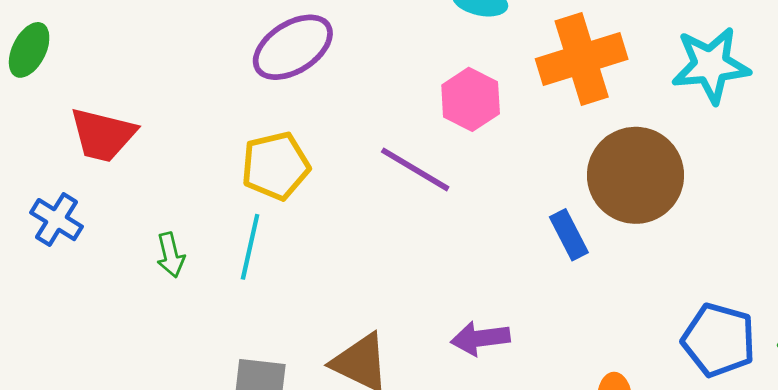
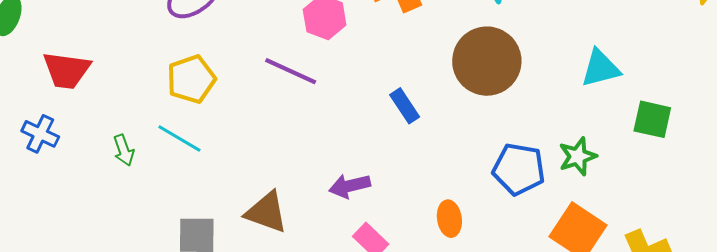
brown circle: (636, 175) -> (487, 61), moved
cyan line: (250, 247) -> (179, 138), turned -66

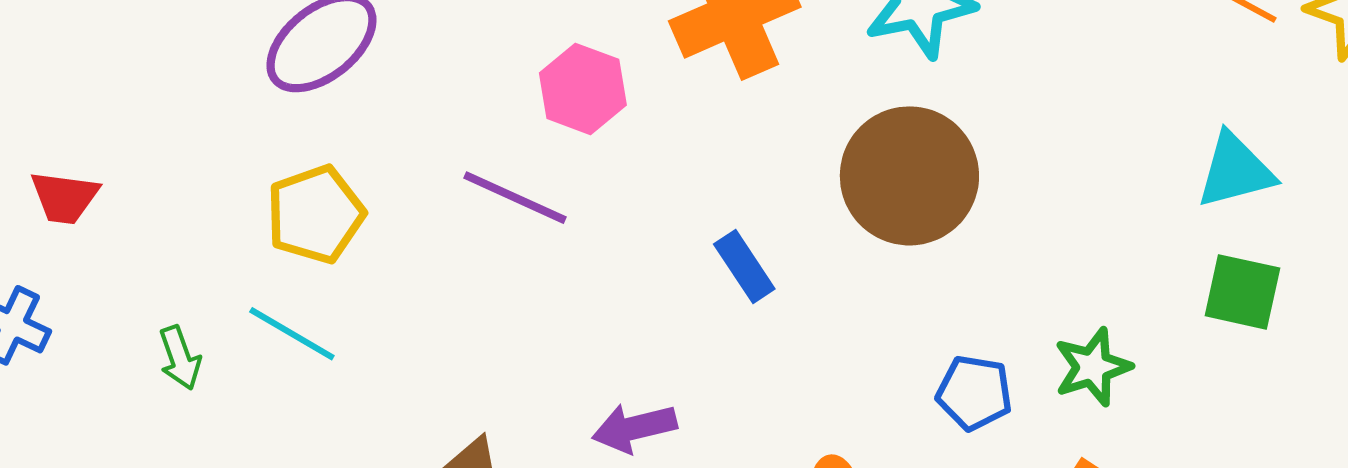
cyan triangle: (600, 68) -> (1235, 171), moved
red trapezoid: (67, 70) -> (65, 197), size x0.7
blue pentagon: (519, 169) -> (974, 393), size x0.7

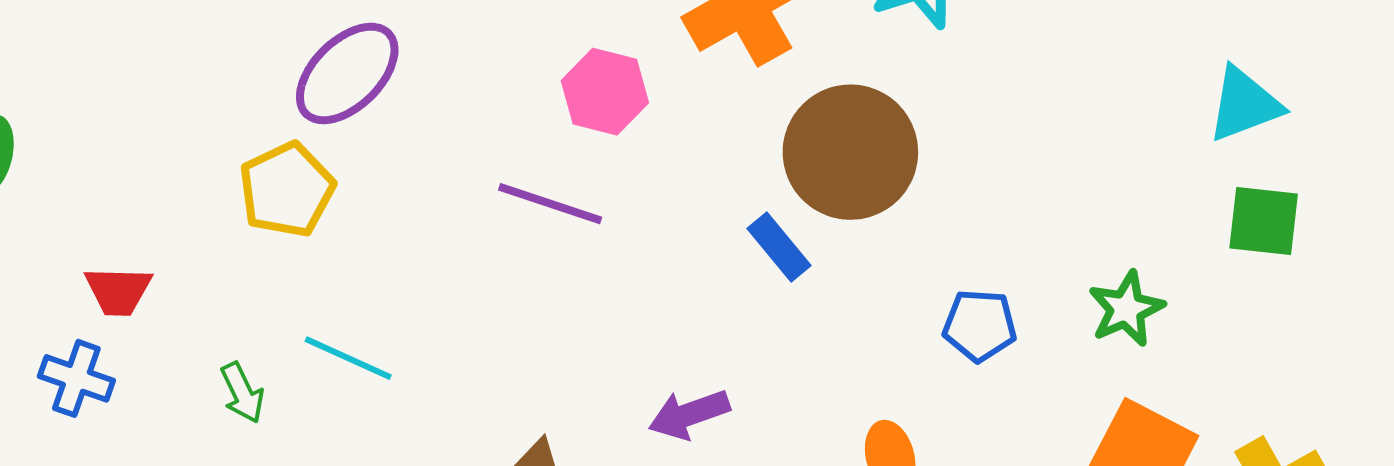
brown circle: (909, 176) -> (850, 152), moved
red trapezoid: (65, 197) -> (118, 291), moved
yellow pentagon: (315, 214) -> (287, 190), moved
blue pentagon: (974, 393) -> (980, 325), moved

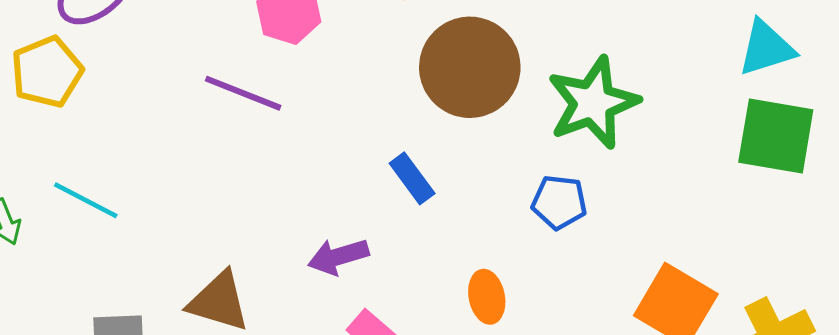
green square: (1264, 221) -> (776, 136), size x1.4
blue rectangle: (779, 247) -> (412, 178), moved
green star: (1126, 309) -> (593, 103), moved, size x1.6

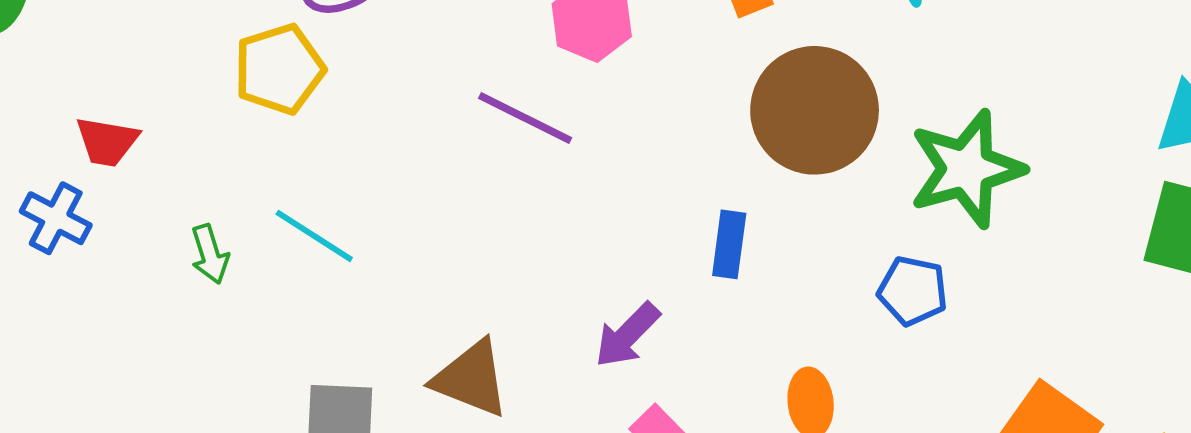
blue rectangle: (412, 178) -> (729, 244), turned 39
purple arrow: (338, 256) -> (627, 335), turned -34

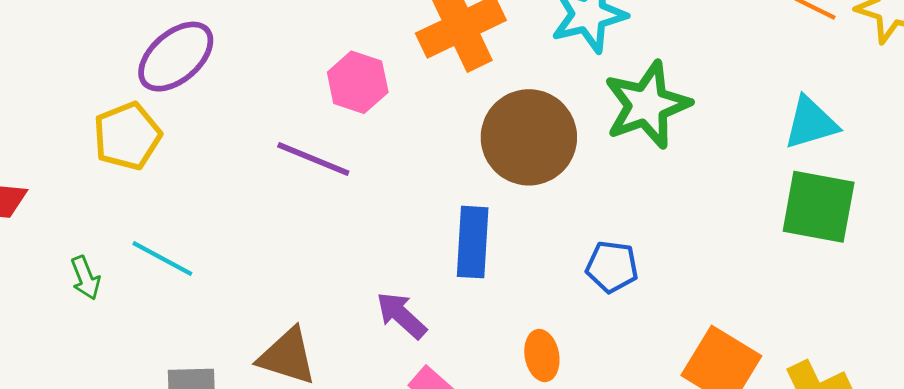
green star: (966, 169) -> (647, 105), moved
blue rectangle: (729, 244) -> (473, 242), size x1.4
purple arrow: (627, 335) -> (401, 315), turned 92

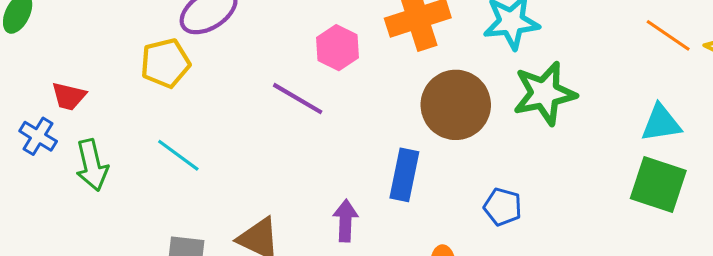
green arrow: (85, 278) -> (92, 165), moved, size x1.6
purple arrow: (401, 315) -> (345, 221), turned 42

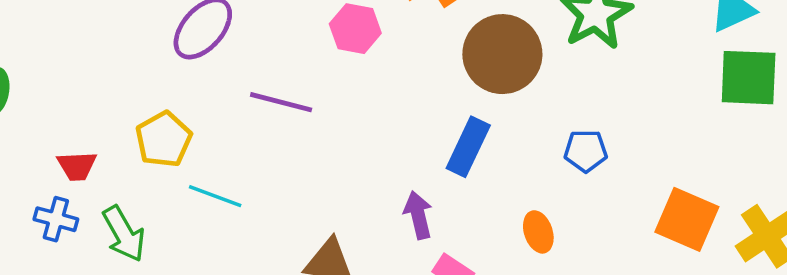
yellow pentagon: (165, 63) -> (164, 139), moved
purple line: (298, 99) -> (281, 102), moved
blue rectangle: (404, 175) -> (468, 147), turned 30

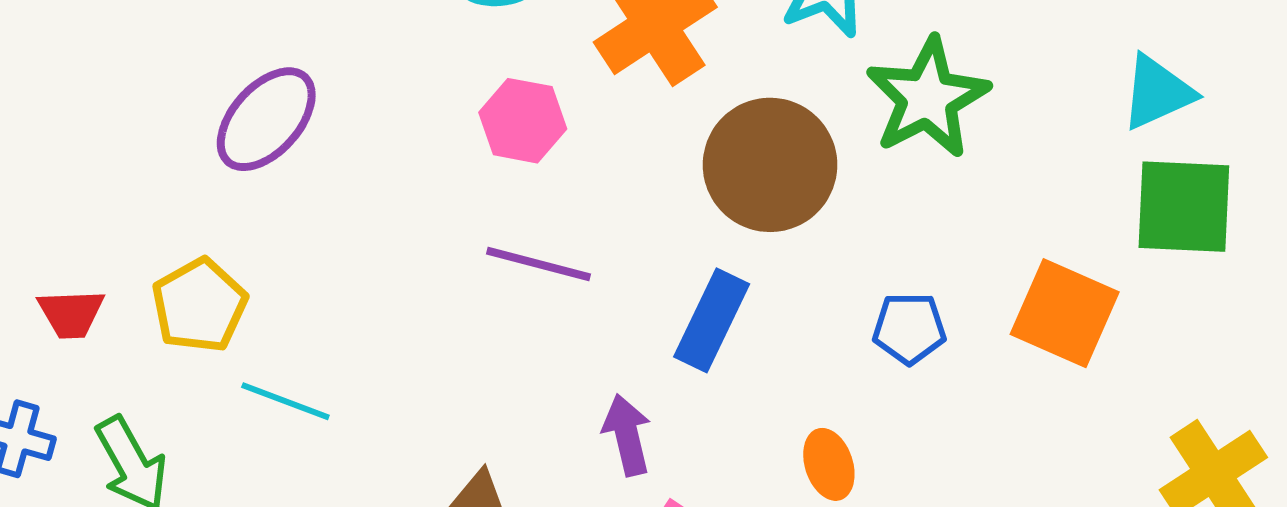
purple line: (281, 102) -> (539, 264), moved
red trapezoid: (77, 166) -> (71, 314), moved
orange square: (687, 219) -> (1065, 313), moved

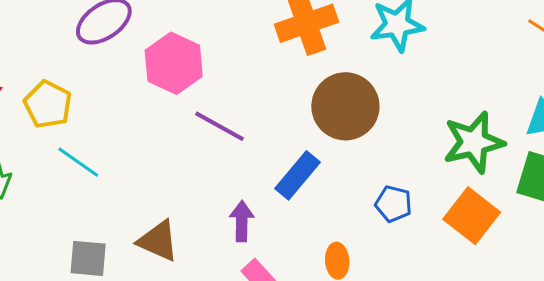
green star: (928, 98) -> (474, 142), moved
pink hexagon: (523, 121) -> (174, 63), moved, size x1.4
yellow pentagon: (199, 305) -> (48, 104), turned -30

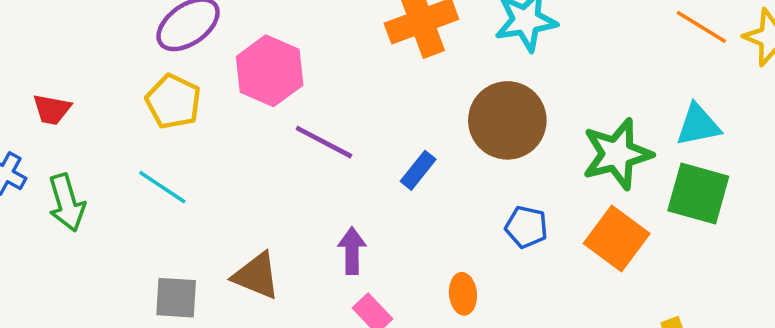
yellow pentagon: (48, 104) -> (173, 101), moved
brown circle: (345, 106) -> (507, 120), moved
blue rectangle: (297, 175) -> (418, 170), moved, size x0.7

